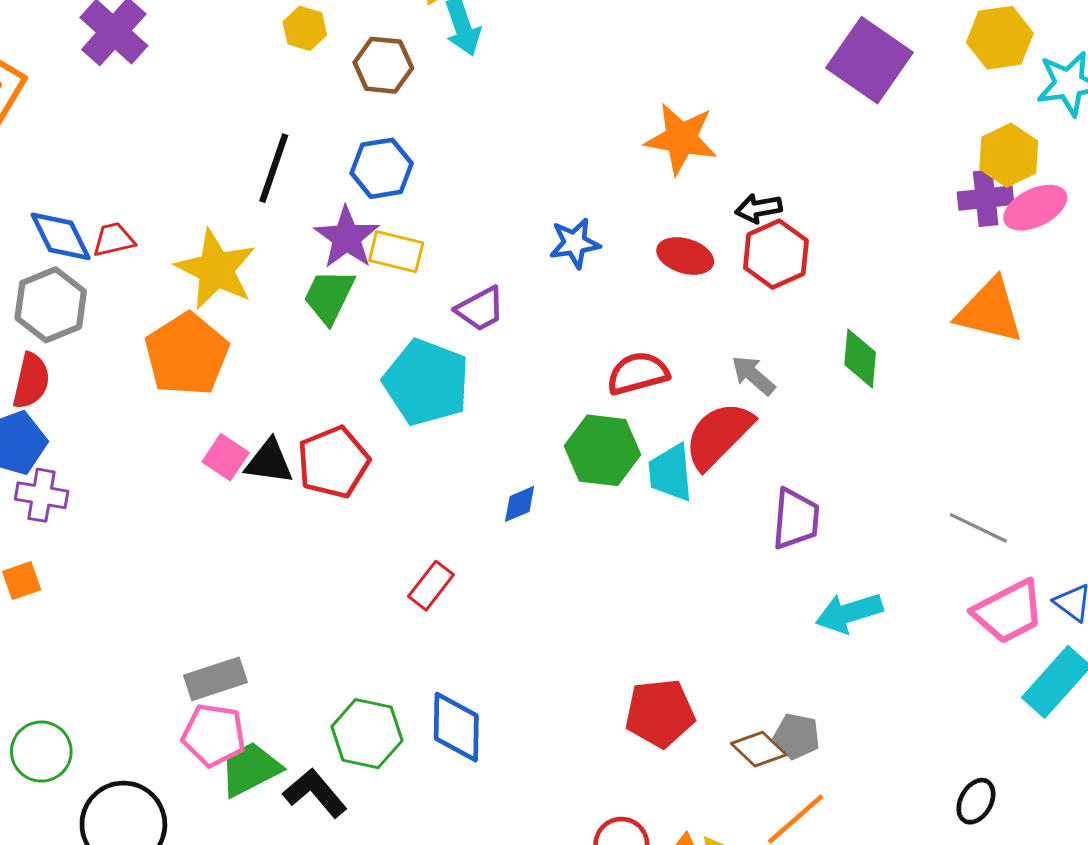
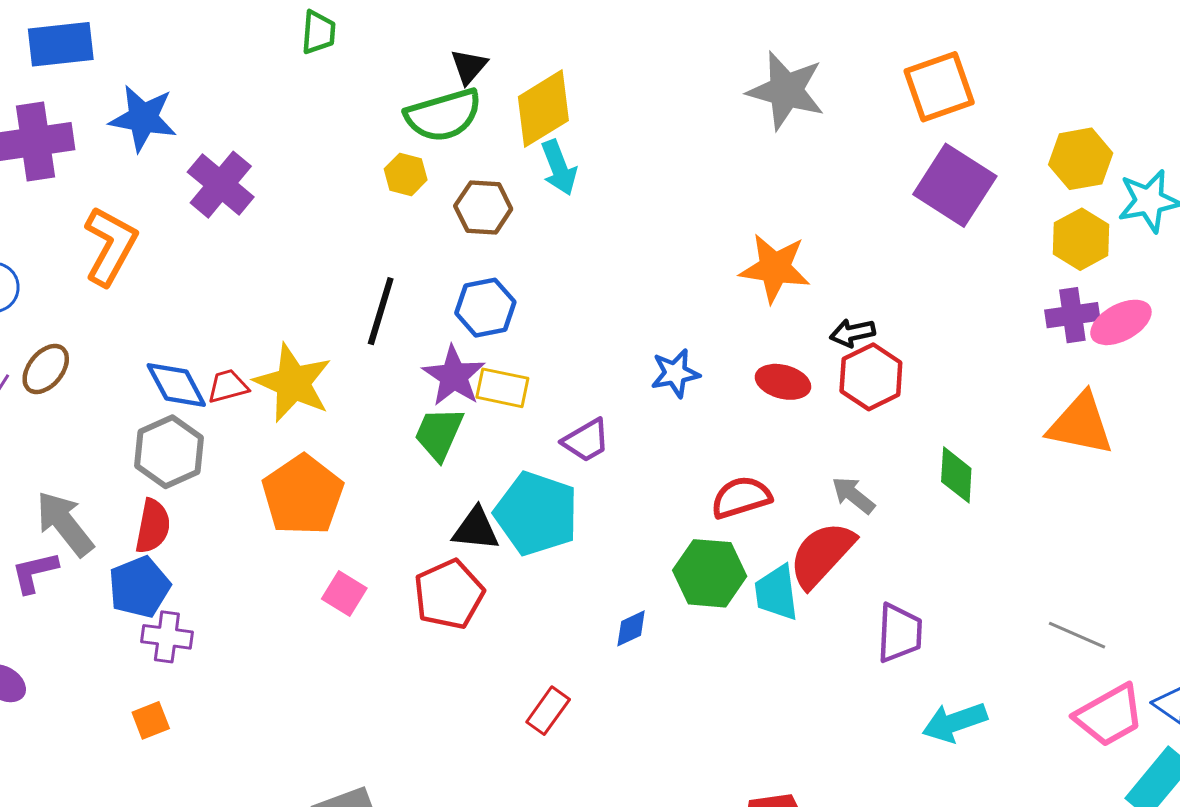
yellow hexagon: (1009, 155) -> (1081, 239), moved
yellow star: (216, 269) -> (293, 383), moved
black triangle: (269, 462) -> (476, 529), moved

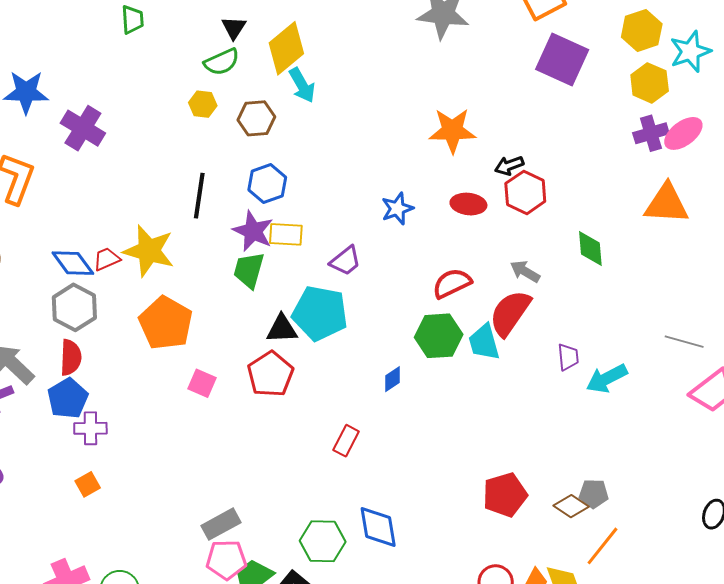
green semicircle: (443, 115) -> (222, 62), size x0.7
purple trapezoid: (900, 633) -> (568, 357), size x0.7
cyan arrow: (955, 722) -> (607, 378), moved

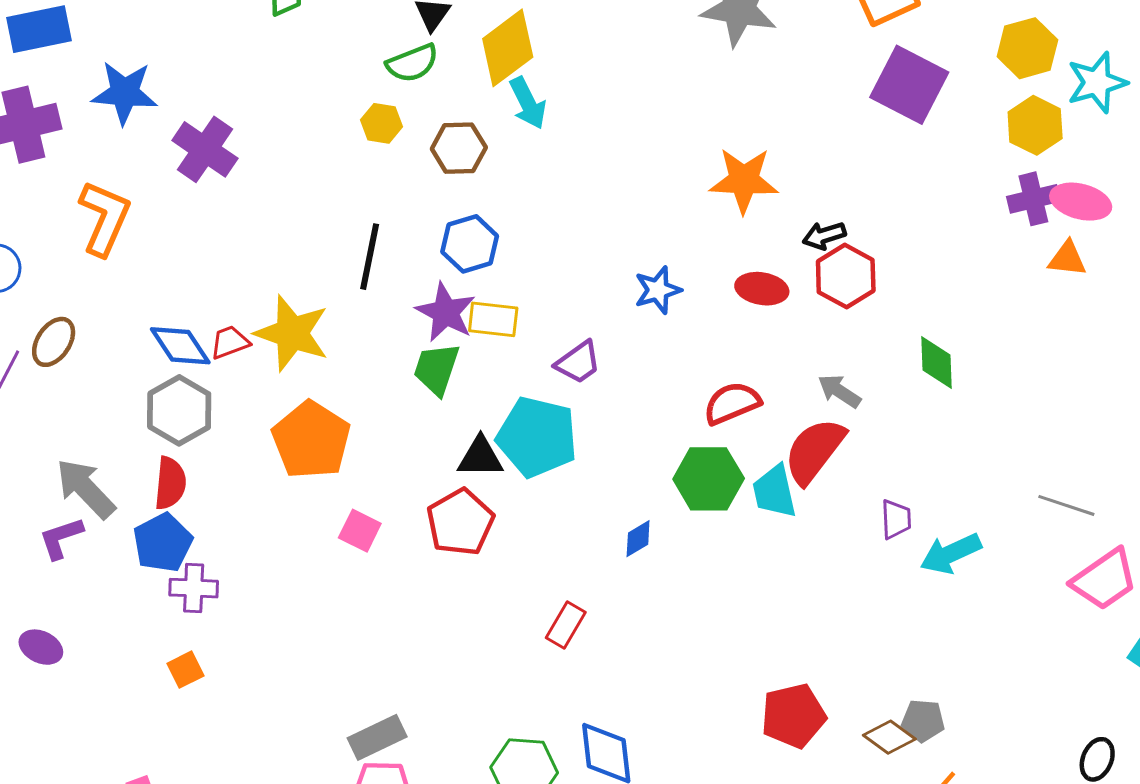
pink ellipse: (683, 133) -> (1081, 202), turned 48
orange triangle: (667, 204) -> (1067, 259), moved, size x0.6

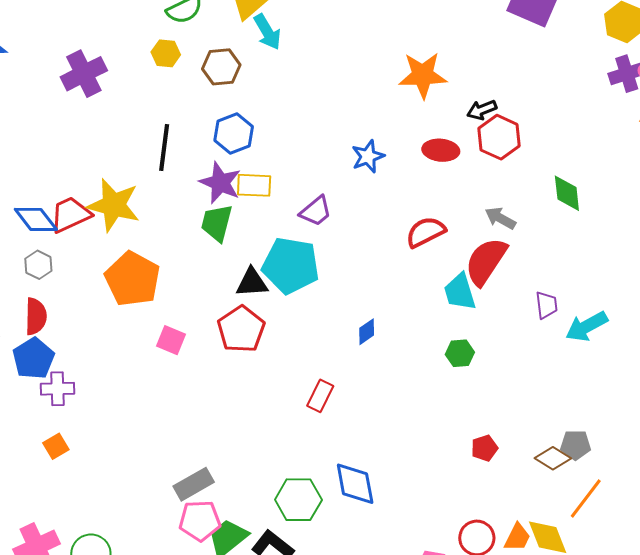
purple cross: (205, 149) -> (84, 74), moved, turned 33
red trapezoid: (230, 342) -> (70, 215), size x1.5
gray hexagon: (179, 410) -> (38, 265), size x0.6
green hexagon: (709, 479) -> (460, 353), moved, size x0.6
red pentagon: (793, 716) -> (484, 448), size x0.6

